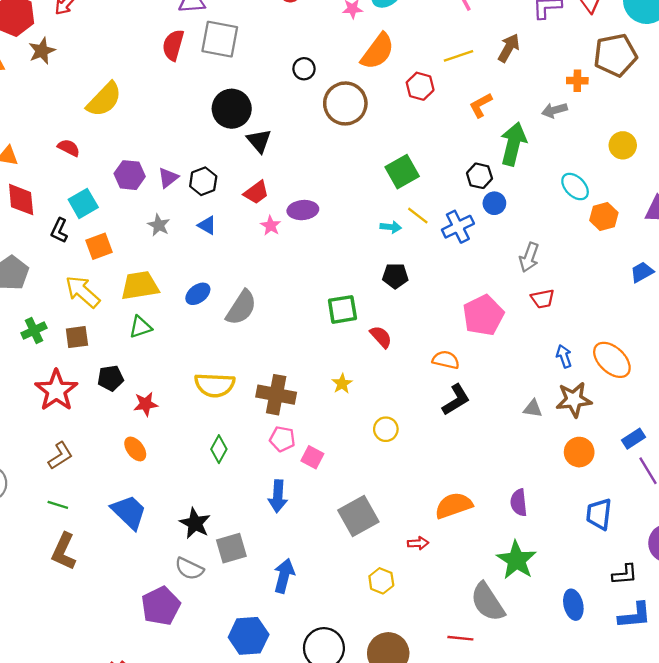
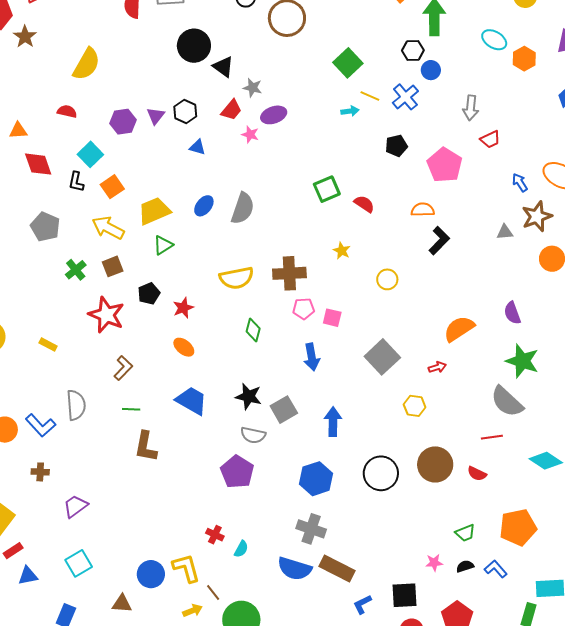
gray star: (159, 225) -> (253, 88), moved
black pentagon: (395, 276) -> (396, 146), moved

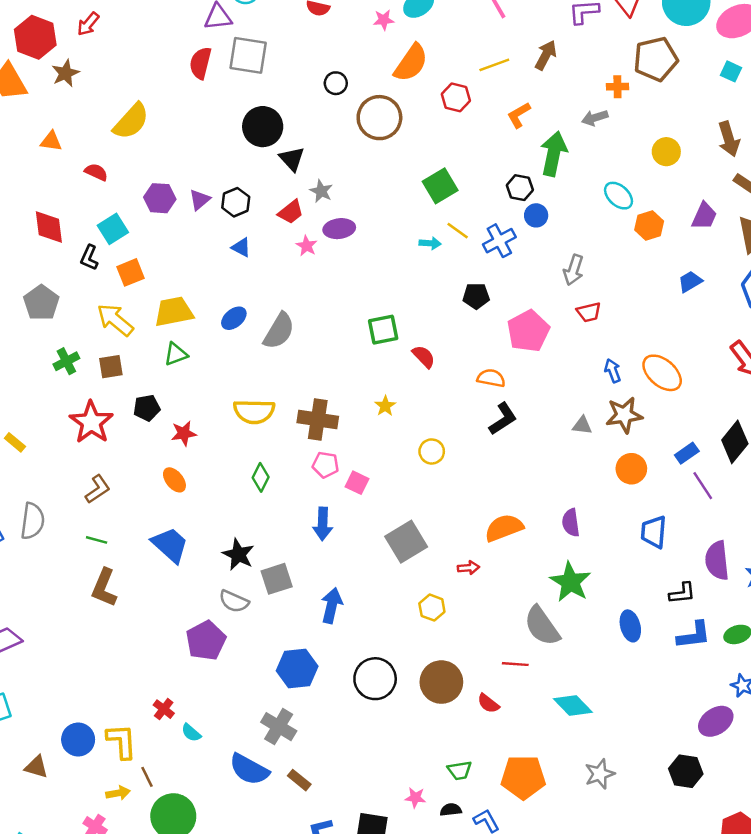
orange triangle: (18, 131) -> (51, 141), moved
cyan semicircle: (241, 549) -> (191, 733), turned 90
brown rectangle: (337, 569) -> (299, 780), size x0.6

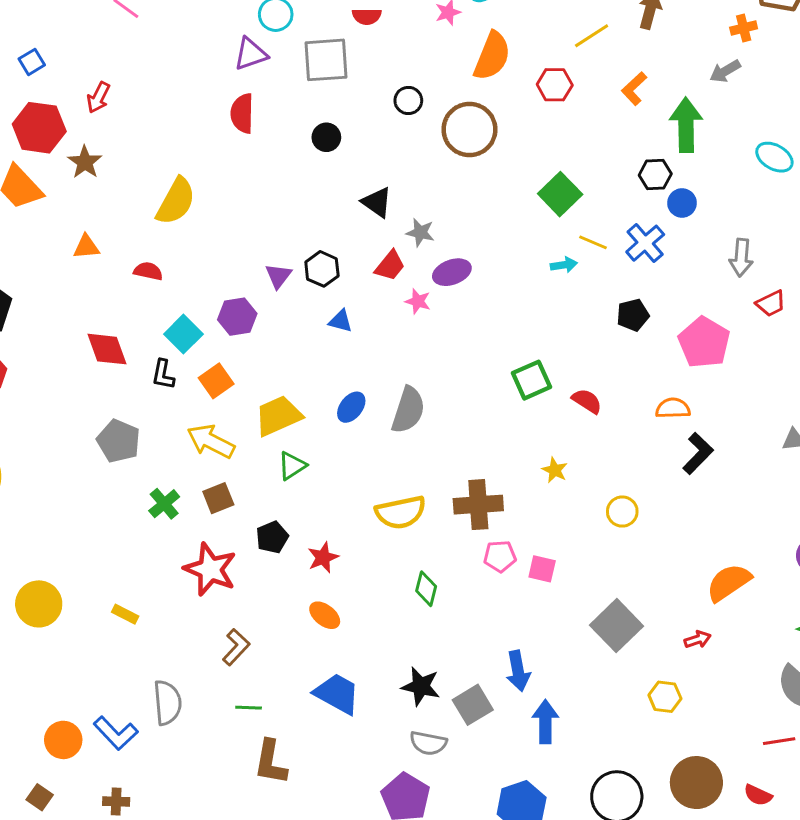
gray square: (248, 55) -> (326, 60), moved
black circle: (263, 127) -> (326, 137), moved, size x0.6
purple hexagon: (160, 198) -> (237, 317), moved
blue arrow: (323, 524) -> (518, 671), moved

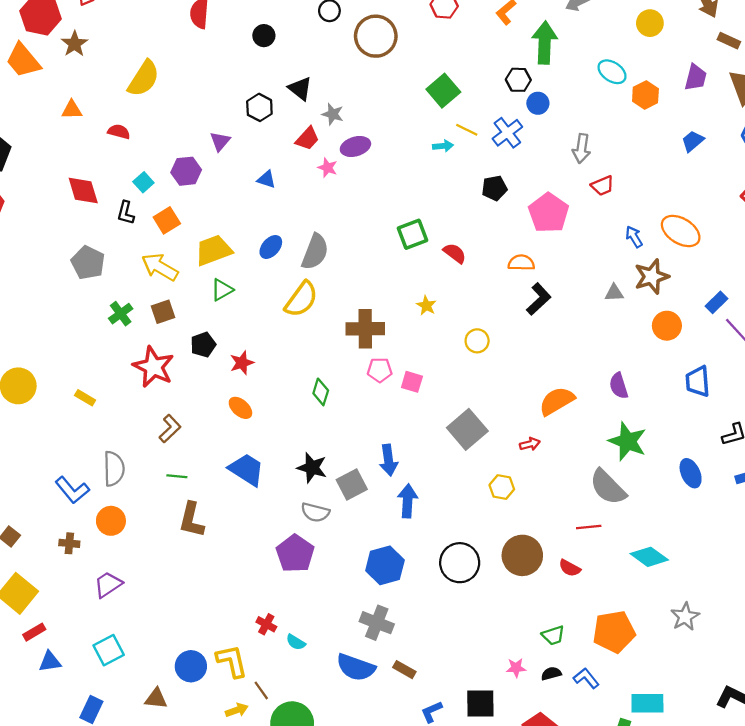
black hexagon: (322, 269) -> (259, 107), moved
cyan square: (183, 334) -> (143, 182), size x0.7
yellow semicircle: (401, 512) -> (301, 299), moved, turned -45
orange circle: (63, 740) -> (111, 521), moved

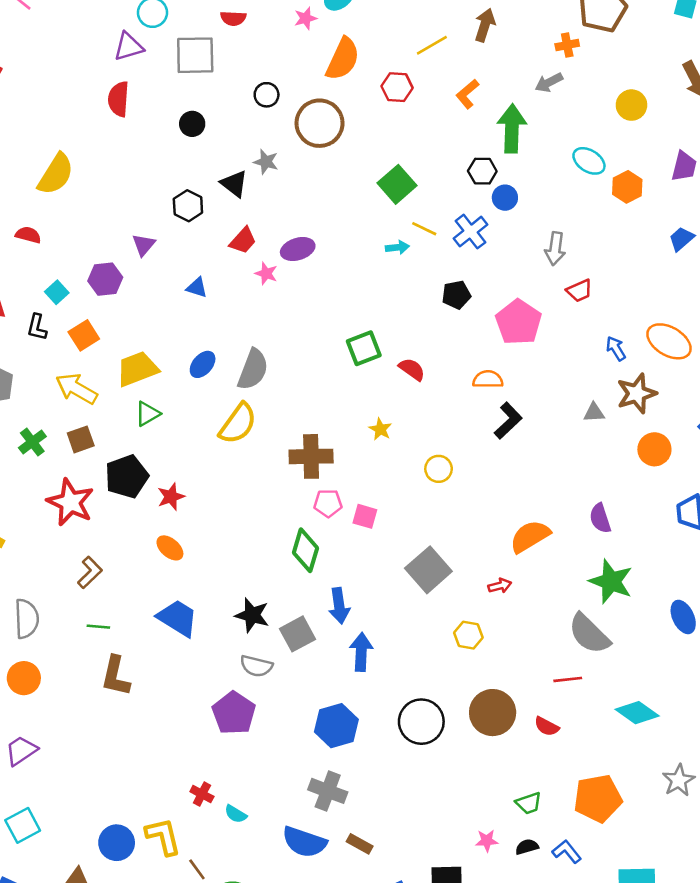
gray star: (333, 114) -> (266, 162), moved
black pentagon: (203, 345) -> (127, 476), size x1.5
green diamond: (321, 392) -> (305, 550), moved, size x1.4

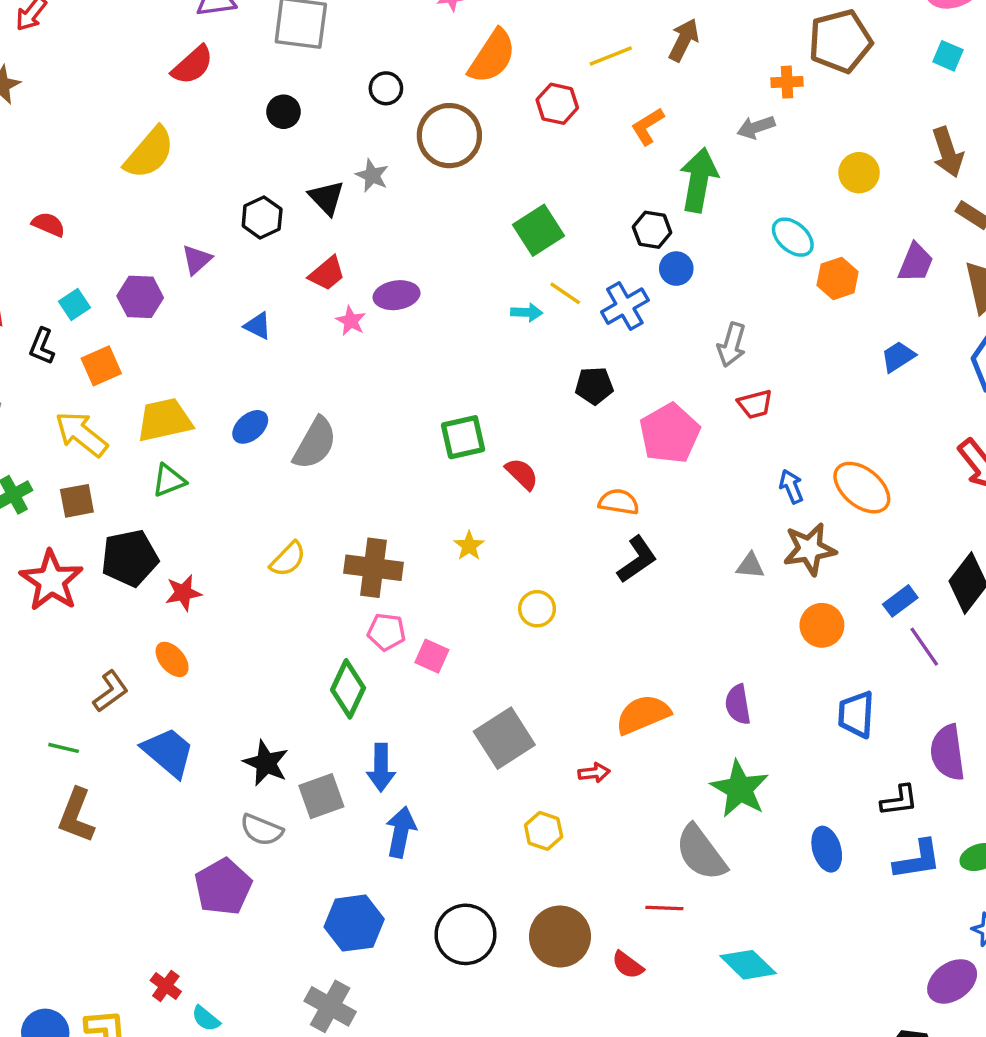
red semicircle: (119, 99) -> (192, 65), turned -144
yellow semicircle: (56, 174) -> (149, 153), moved
yellow semicircle: (238, 424) -> (288, 559), moved, size x0.7
brown L-shape: (90, 572) -> (111, 691), moved

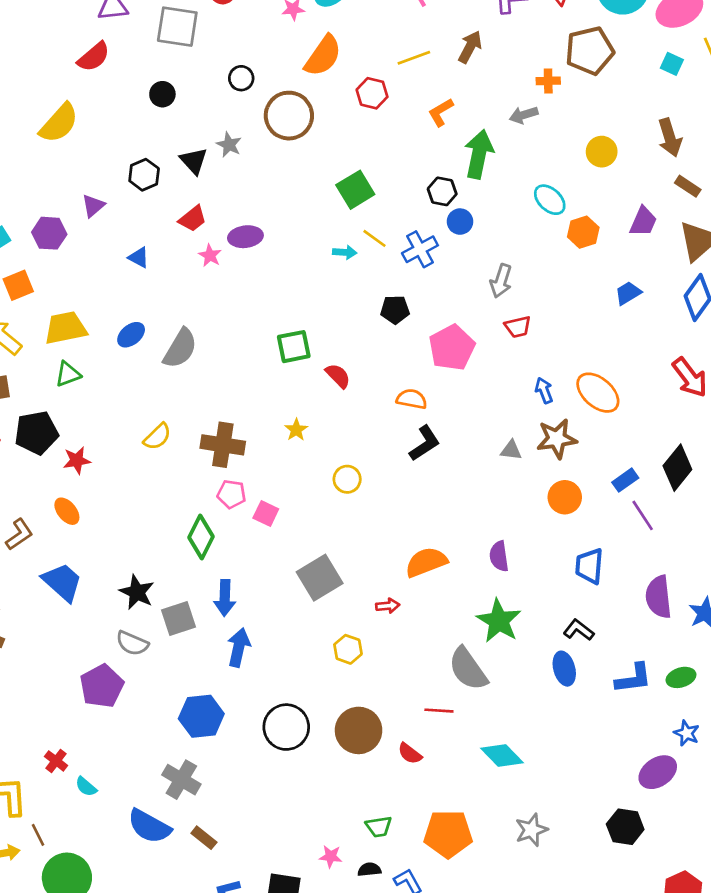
black L-shape: (899, 800) -> (579, 630), moved, turned -136

